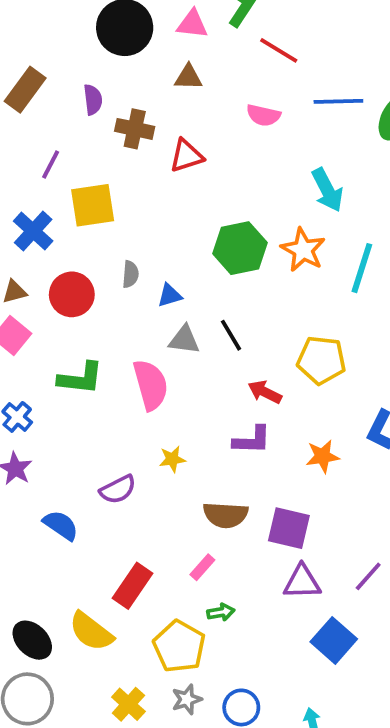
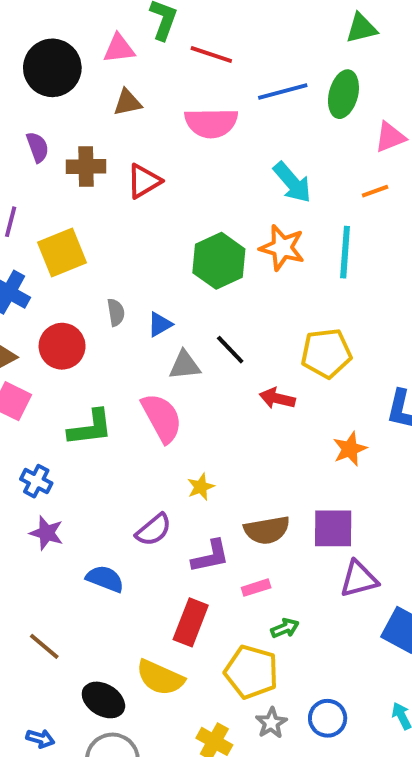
pink semicircle: (263, 115) -> (211, 123), size x1.5
purple L-shape: (252, 440) -> (210, 556), moved
pink rectangle: (202, 567) -> (256, 588), turned 44

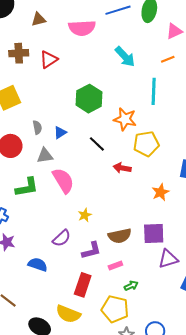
orange star: (282, 248) -> (125, 119), moved
gray triangle: (185, 365) -> (45, 156), moved

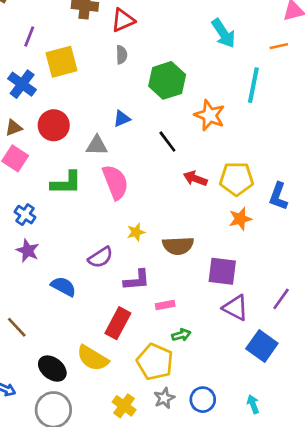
gray semicircle: (37, 127) -> (122, 55), moved
yellow pentagon: (146, 144) -> (236, 179), moved
brown semicircle: (120, 236) -> (178, 246), moved
purple triangle: (168, 259) -> (235, 308), turned 35

